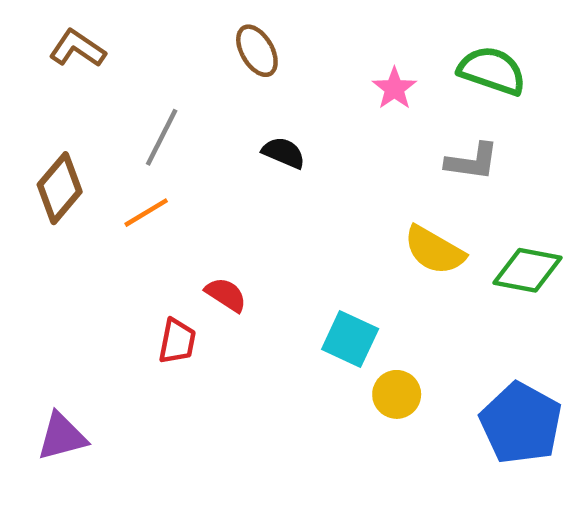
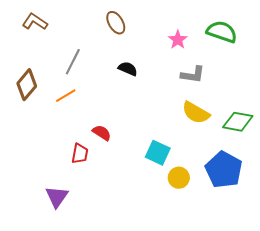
gray L-shape: (472, 162) -> (193, 75), moved
blue pentagon: (521, 423) -> (224, 170), moved
purple triangle: (62, 437) -> (57, 197), moved, turned -40

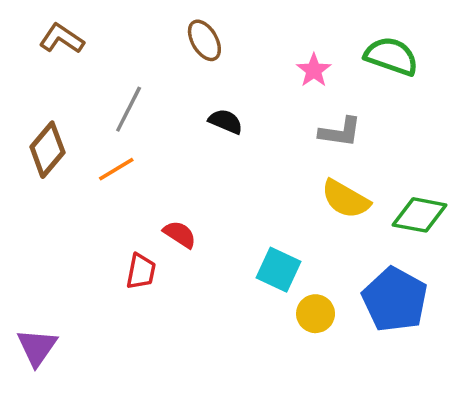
purple triangle: (57, 197) -> (37, 347), moved

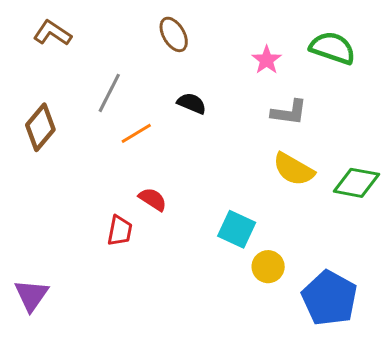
orange line: (116, 169) -> (136, 133), moved
blue pentagon: (395, 300) -> (329, 298), moved

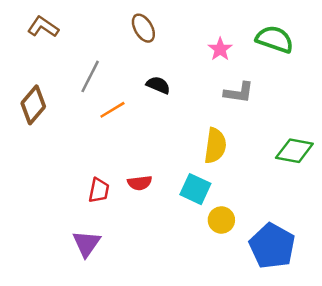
yellow semicircle: (294, 169) -> (215, 146), moved, turned -112
red semicircle: (153, 199) -> (140, 183), moved, turned 140
purple triangle: (31, 295) -> (86, 244), moved

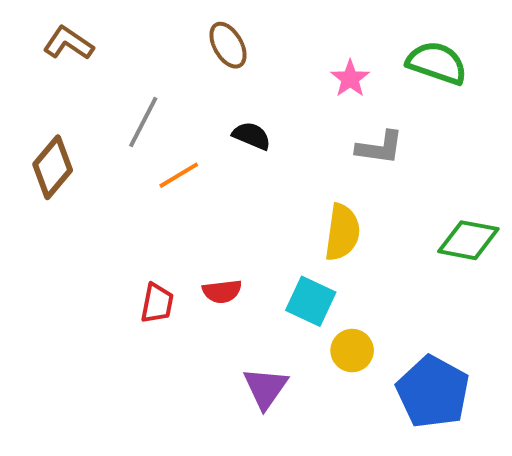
purple triangle: (86, 244) -> (265, 388), moved

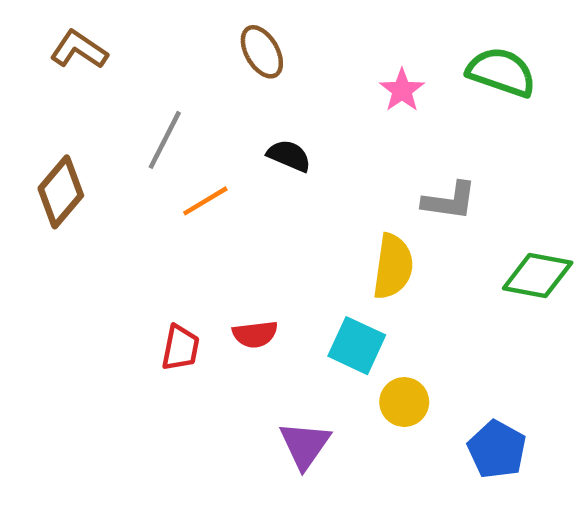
gray L-shape: (380, 148) -> (449, 201), moved
blue pentagon: (433, 392) -> (497, 449), size x0.7

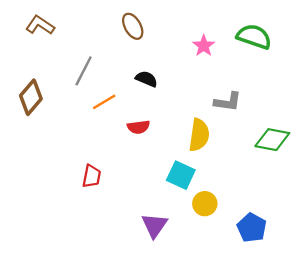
red semicircle: (255, 334) -> (138, 127), moved

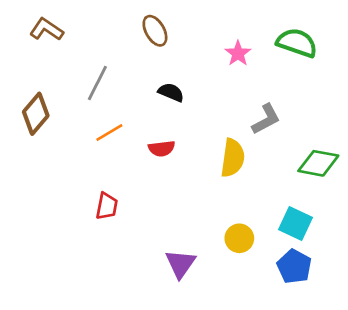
orange line: (104, 102) -> (109, 132), moved
gray L-shape: (228, 102) -> (266, 119), turned -36
cyan square: (181, 175) -> (296, 224), moved

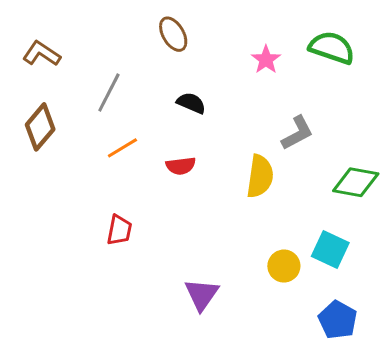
brown L-shape: (46, 29) -> (42, 54), moved
yellow circle: (239, 238) -> (284, 266), moved
blue pentagon: (294, 266) -> (338, 320), moved

